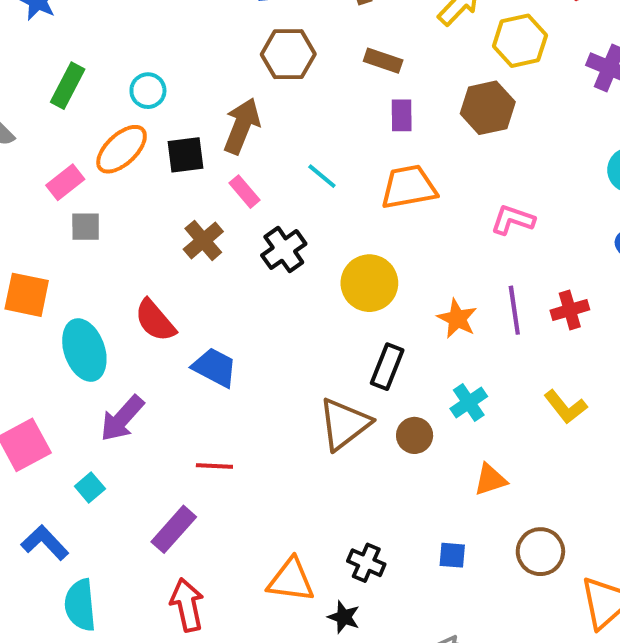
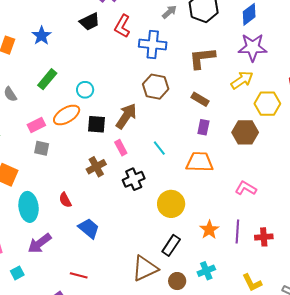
red semicircle: (155, 320) -> (65, 200), size x0.7

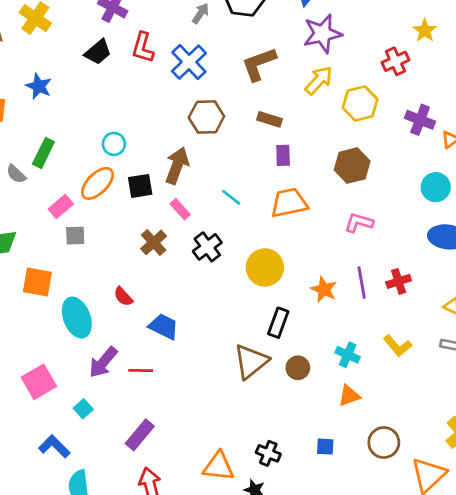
blue cross: (153, 44) -> (189, 62), turned -36
green rectangle: (47, 79) -> (43, 153), moved
brown hexagon: (245, 132) -> (352, 166), moved
cyan cross: (206, 271) -> (348, 355), moved, turned -30
red line: (79, 275) -> (141, 371), moved

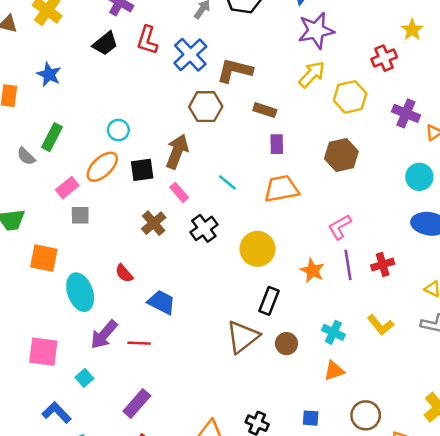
brown L-shape: (259, 64) -> (235, 71), moved, turned 33
pink L-shape: (359, 223) -> (340, 227), moved, turned -48
pink square: (39, 382) -> (43, 352), turned 36

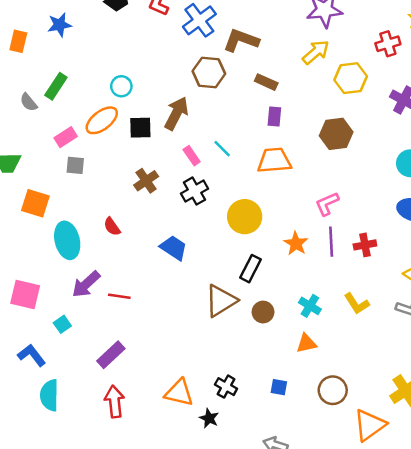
blue star: (49, 74) -> (59, 25), turned 30
pink rectangle: (179, 192) -> (192, 156), moved
blue trapezoid: (161, 302) -> (174, 248), moved

